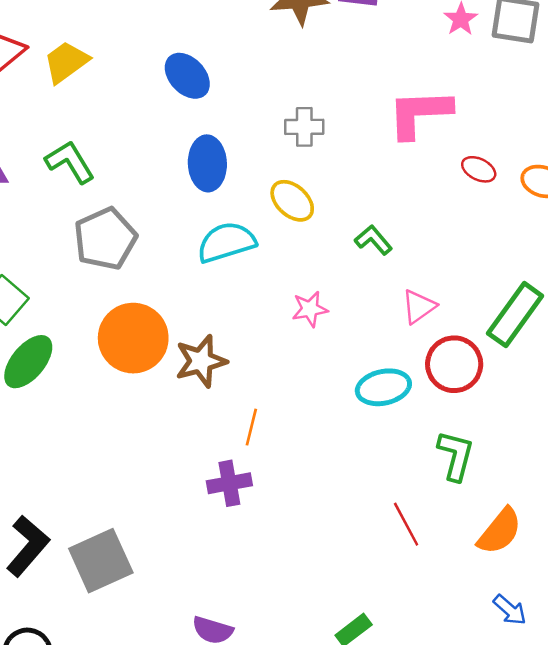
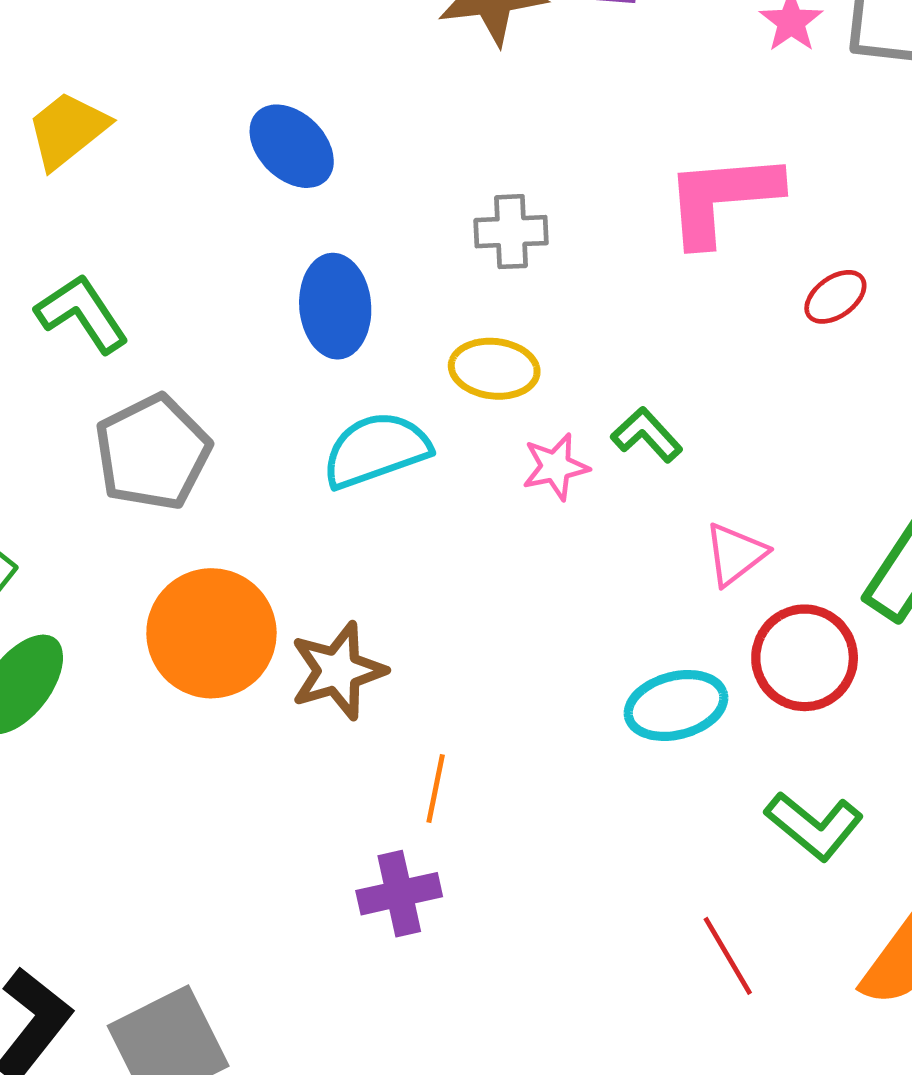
red ellipse: (479, 169) -> (835, 297), turned -60
yellow ellipse: (292, 201) -> (494, 369), turned -33
pink star: (310, 309) -> (556, 467), moved
green L-shape: (456, 456) -> (814, 826), turned 117

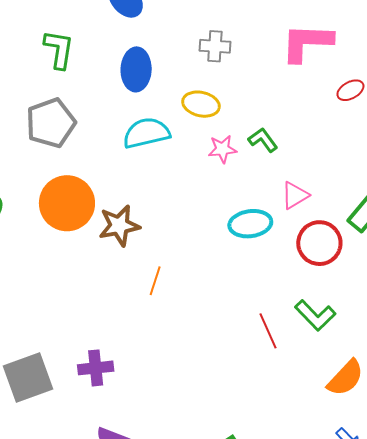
green L-shape: (82, 314) -> (59, 49), moved, turned 36
cyan ellipse: (676, 705) -> (250, 224), moved
purple cross: (399, 894) -> (96, 368), moved
red line: (728, 956) -> (268, 331), moved

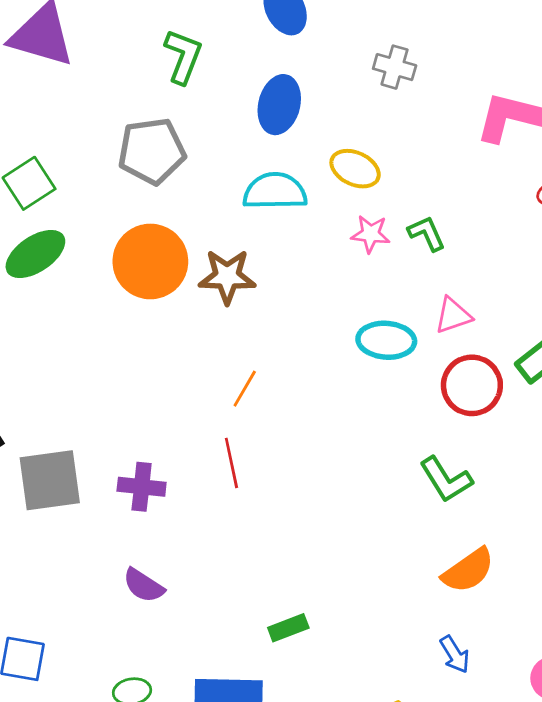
gray cross: (215, 46) -> (395, 67), moved
brown star: (119, 226) -> (227, 277), moved
red line: (268, 331) -> (231, 463), moved

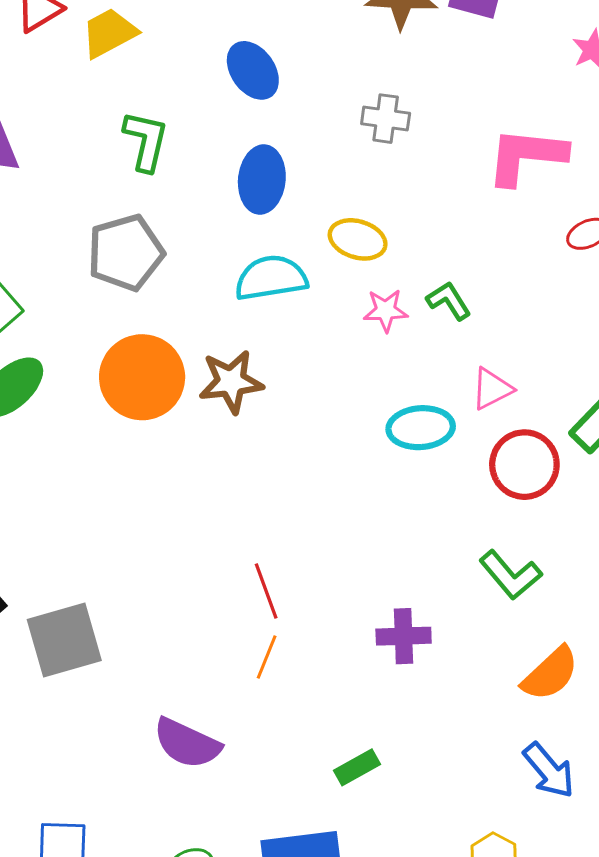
orange line: (245, 389) -> (267, 657), moved
purple cross: (142, 487) -> (404, 636), moved
purple semicircle: (144, 585) -> (187, 743), size x1.4
blue arrow: (455, 654) -> (549, 770), size x1.4

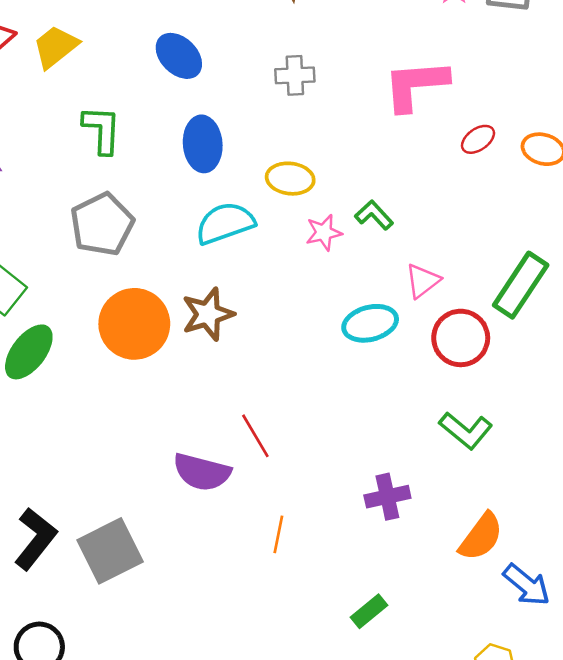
red line: (266, 591) -> (255, 436), moved
orange semicircle: (550, 674) -> (481, 537), moved
purple semicircle: (187, 743) -> (202, 472), moved

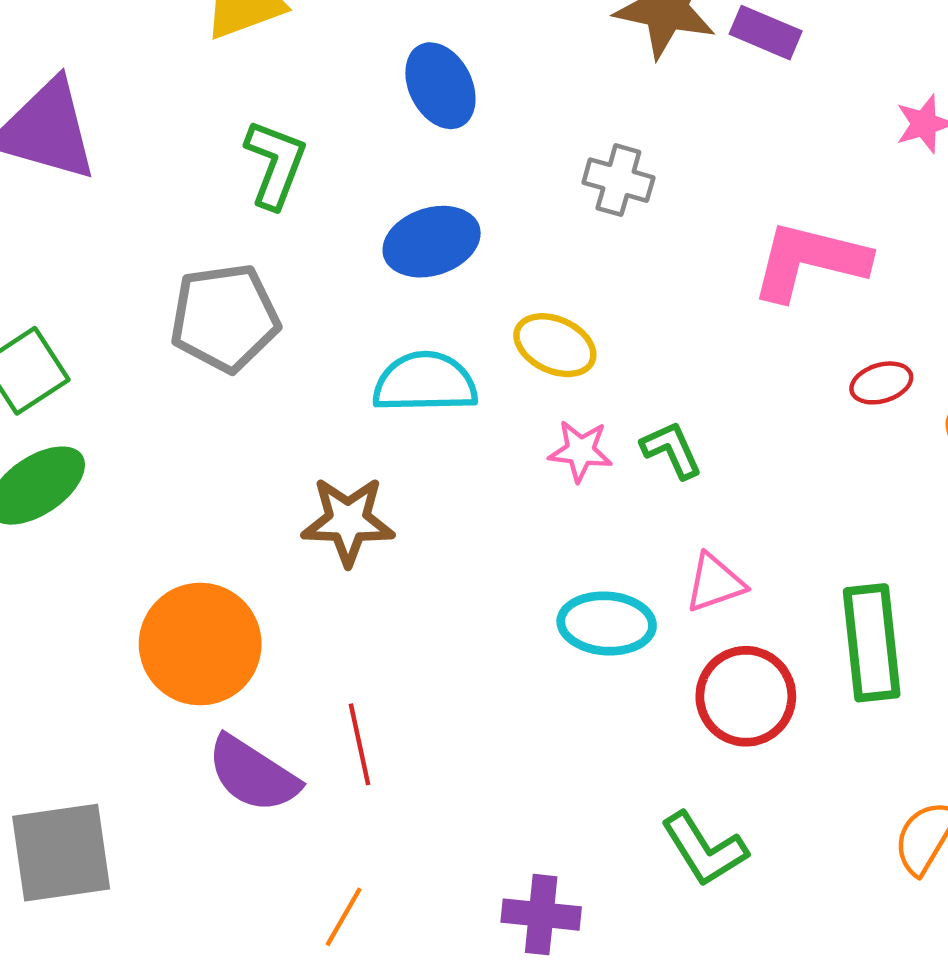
blue ellipse: (203, 144) -> (432, 242), turned 58
green rectangle: (521, 285) -> (872, 643), turned -58
orange circle: (134, 324) -> (200, 644), moved

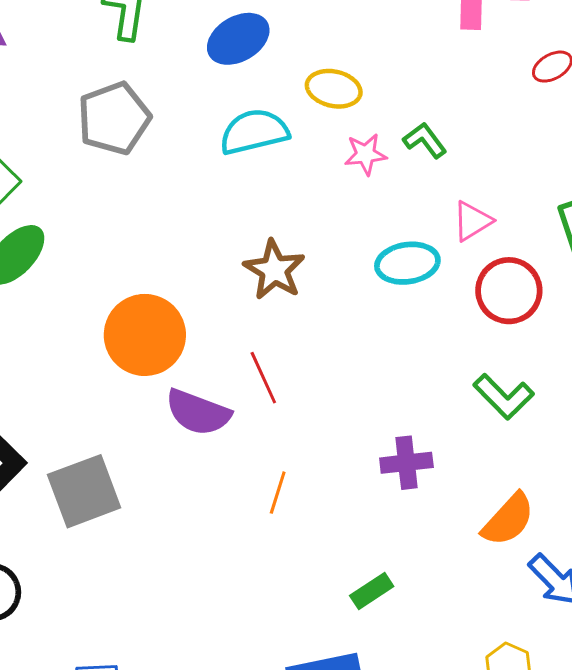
brown star: (348, 521) -> (274, 270), moved, turned -30

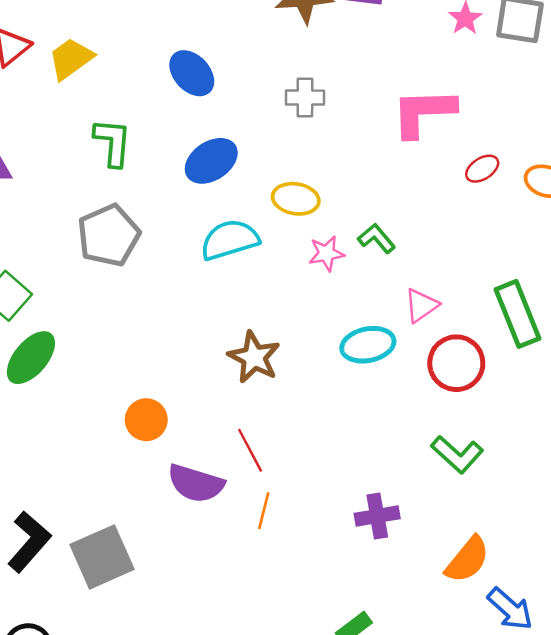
orange circle: (145, 335) -> (146, 420), size x0.6
orange line: (278, 493) -> (264, 511), moved

